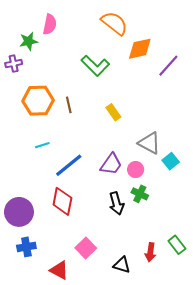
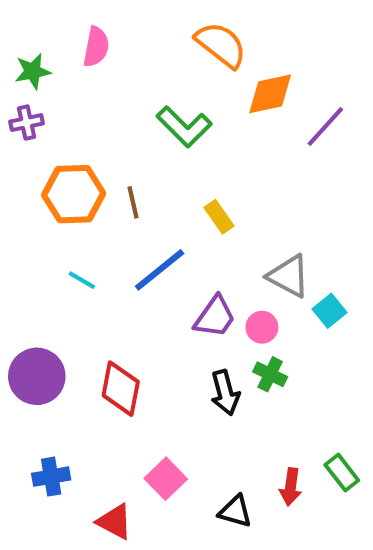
green star: (29, 41) -> (33, 71), moved
cyan line: (42, 145) -> (82, 280), turned 48
blue line: (69, 165) -> (160, 270), moved
purple circle: (19, 212) -> (37, 376), moved

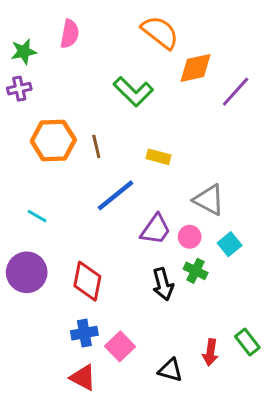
yellow rectangle: (219, 217) -> (158, 157), turned -40
cyan line: (82, 280) -> (37, 216), moved
cyan square: (329, 311) -> (230, 244), moved
blue cross: (51, 477) -> (84, 333), moved

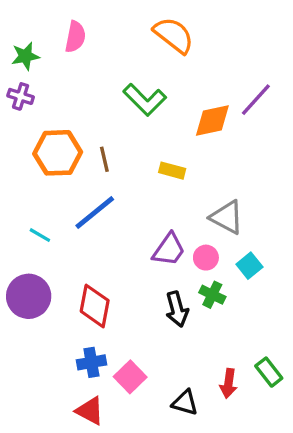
orange diamond: (196, 68) -> (212, 121), moved
purple cross: (19, 89) -> (21, 96), turned 30
blue line: (116, 195) -> (95, 212), moved

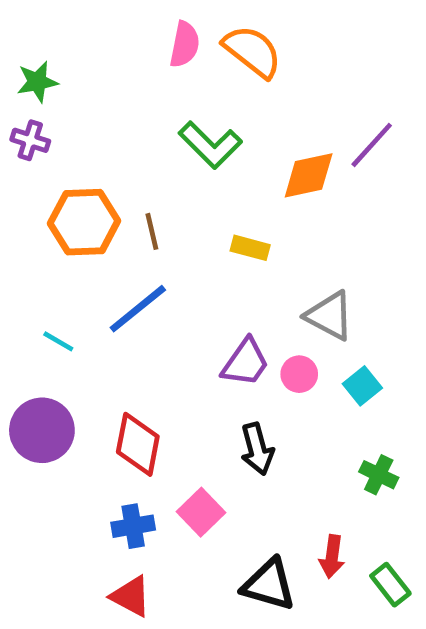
pink semicircle: (75, 37) -> (185, 44), moved
green cross: (212, 295) -> (379, 475), moved
green rectangle: (269, 372) -> (390, 585), moved
pink square: (130, 377) -> (201, 512), moved
black triangle: (185, 403) -> (269, 585), size x1.4

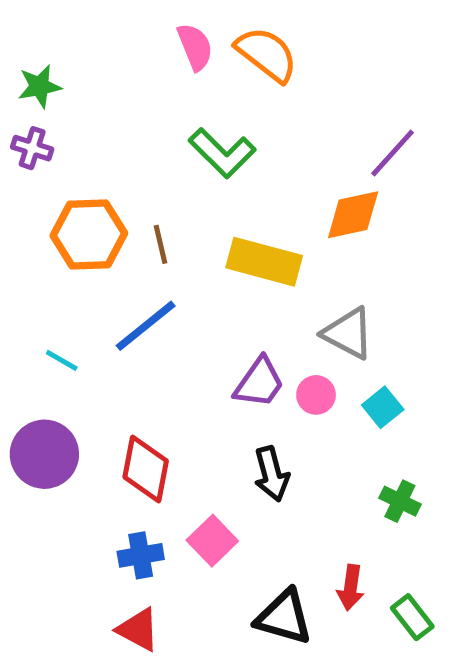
pink semicircle: (185, 44) -> (195, 47), turned -33
orange diamond: (309, 175) -> (353, 215), moved
yellow rectangle: (250, 248) -> (264, 262), size x1.8

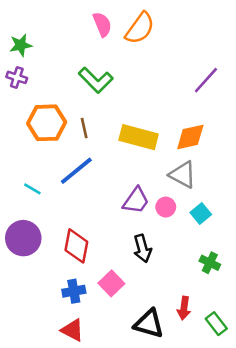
orange semicircle: (267, 54) -> (140, 28), turned 88
green L-shape: (222, 153) -> (96, 80), moved
orange diamond: (353, 215) -> (190, 137), moved

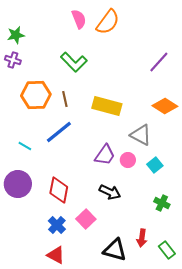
orange diamond: (190, 137) -> (165, 106), moved, turned 45
black arrow: (142, 248) -> (110, 192), turned -50
blue cross: (74, 291) -> (57, 225), turned -36

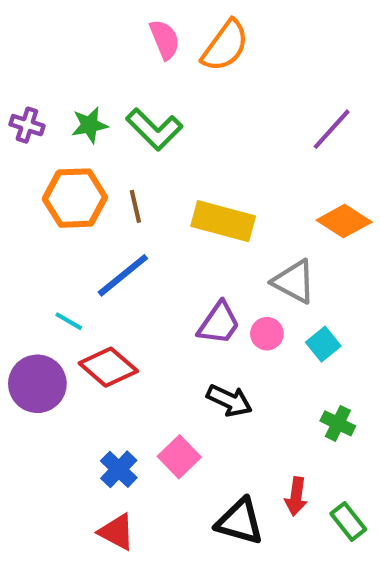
green star: (16, 35) -> (90, 125), moved
cyan line: (25, 146) -> (69, 321), moved
red diamond: (59, 190) -> (108, 367), moved, turned -60

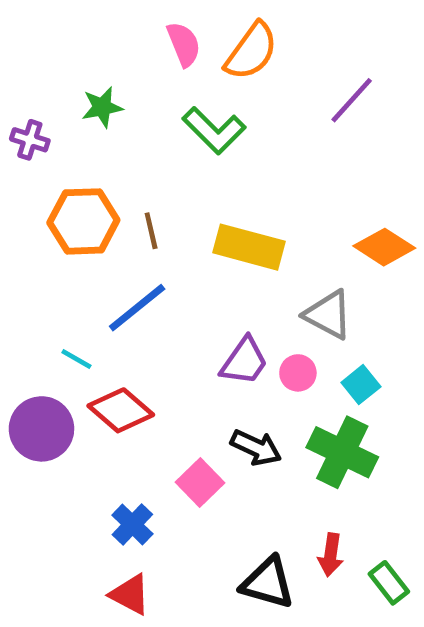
green star: (90, 125) -> (102, 107), moved
green L-shape: (154, 129) -> (214, 130), moved
purple line: (332, 129) -> (352, 100), moved
green cross: (338, 423) -> (342, 452), moved, size x1.8
pink square: (179, 457) -> (200, 483), moved

